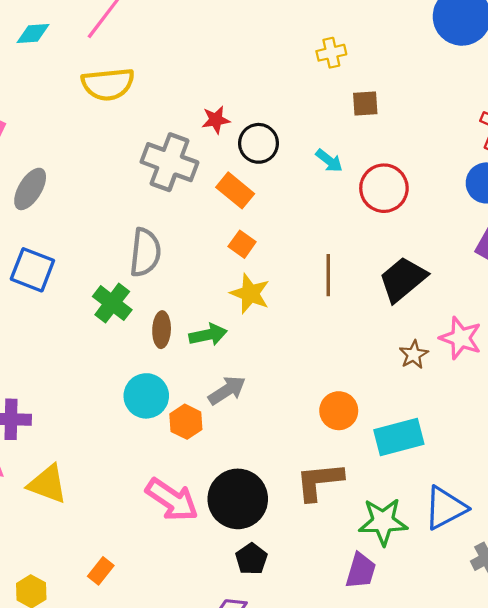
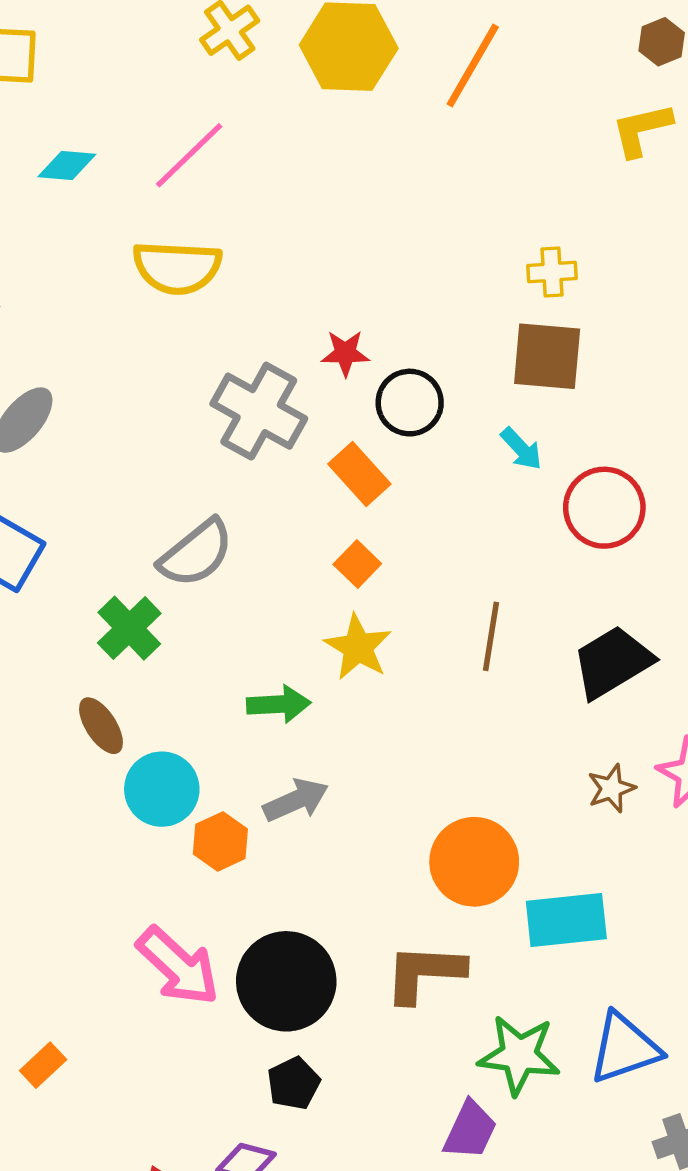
brown square: (365, 103) -> (547, 356), moved, size x1.6
gray semicircle: (145, 252) -> (196, 553), turned 36
brown ellipse: (162, 330) -> (101, 726), moved, turned -44
orange circle: (339, 411) -> (474, 862), size x1.4

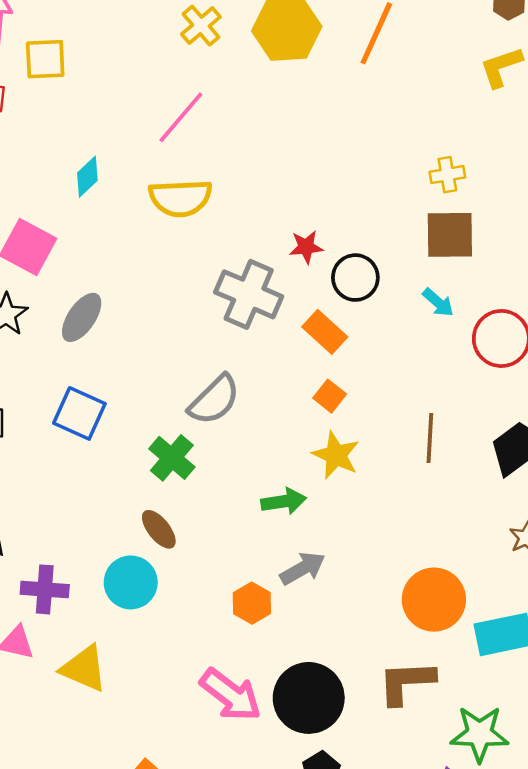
cyan diamond: (67, 166) -> (87, 177), moved, turned -42
cyan circle: (162, 789) -> (131, 582), moved

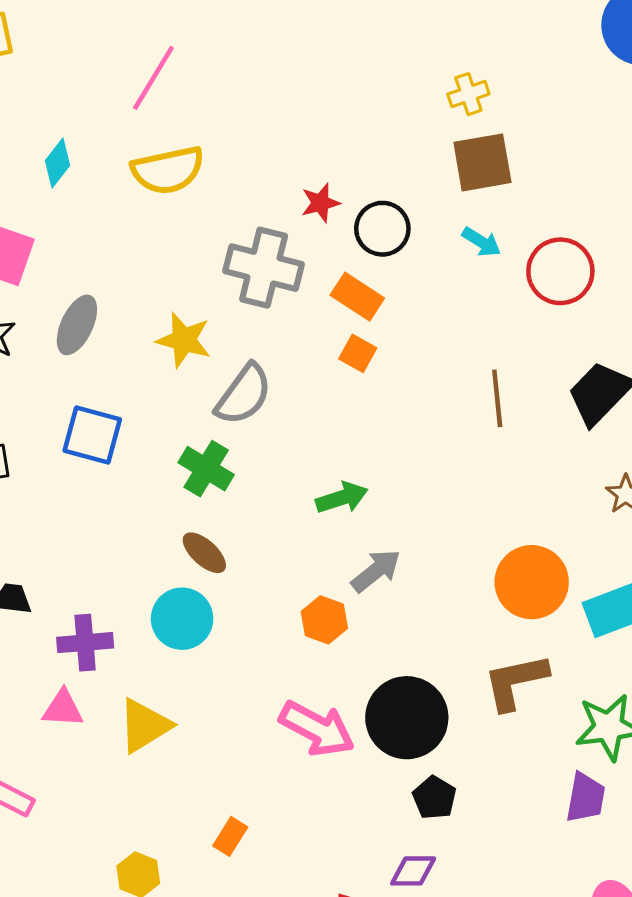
orange square: (330, 396) -> (358, 353), moved
yellow star: (336, 455) -> (184, 340), moved
yellow triangle: (84, 668) -> (145, 726), turned -46

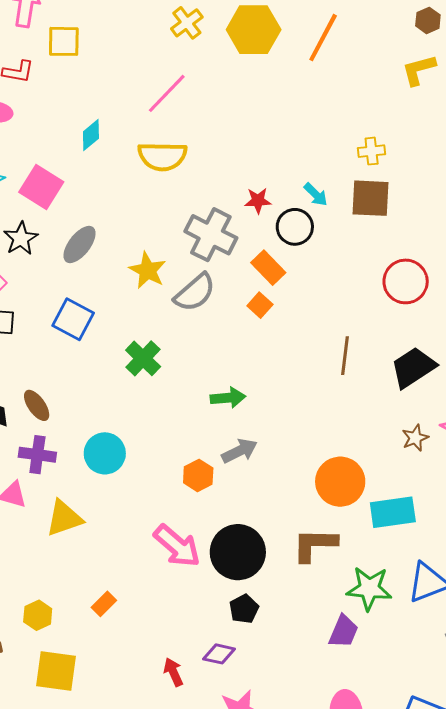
cyan arrow: (481, 242) -> (316, 194), moved
gray semicircle: (244, 395) -> (195, 293), moved
brown ellipse: (204, 553) -> (37, 405), moved

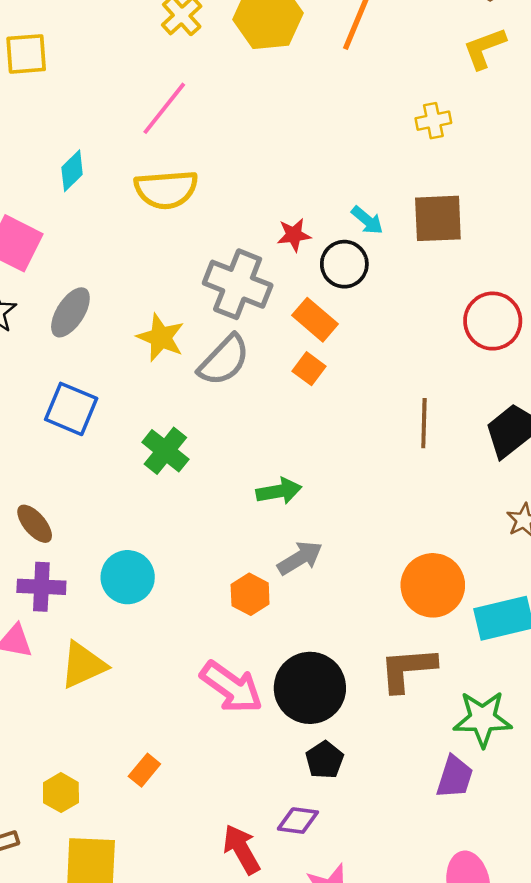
yellow cross: (372, 151) -> (433, 121), moved
red arrow: (173, 672) -> (242, 849), size x1.4

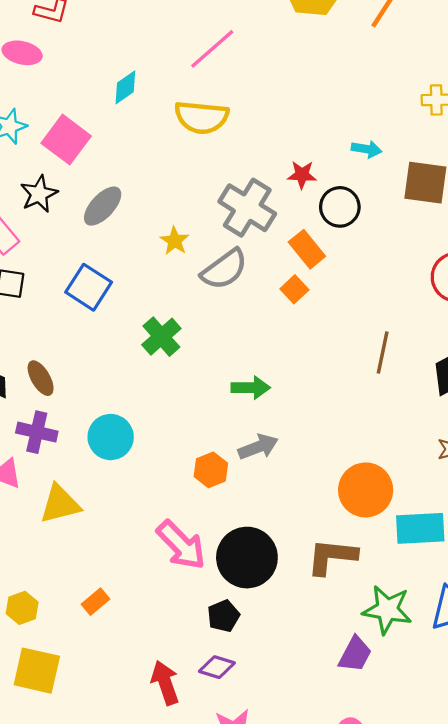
cyan arrow: (367, 220) -> (367, 149), moved, turned -40
yellow star: (161, 338) -> (175, 241), size x0.7
black pentagon: (325, 760) -> (223, 616), moved

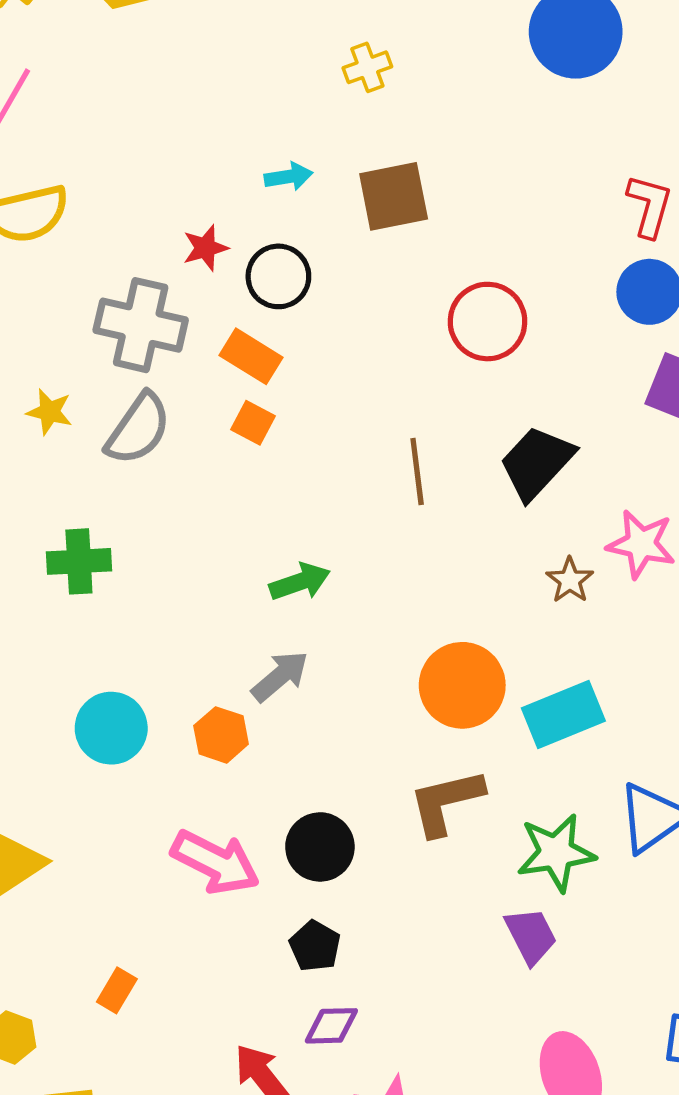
green cross: (161, 337) -> (79, 561), turned -33
green arrow: (251, 388) -> (300, 582), moved
cyan circle: (111, 437) -> (111, 728), moved
black circle: (247, 558) -> (320, 847), size x0.7
purple trapezoid: (355, 654) -> (531, 936), turned -36

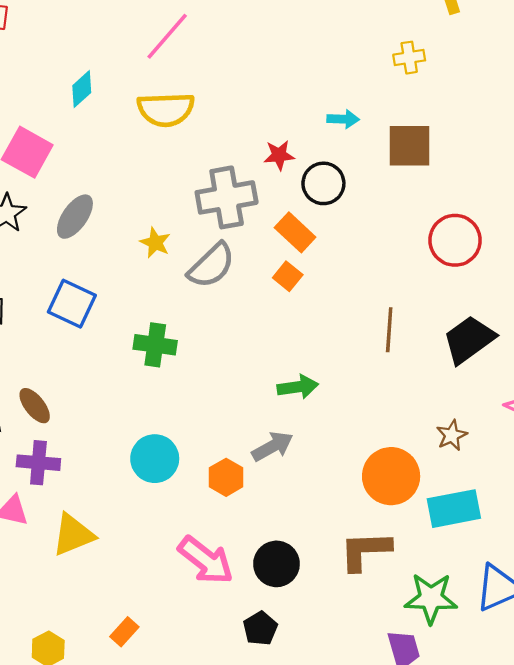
gray cross: (141, 325) -> (227, 197), turned -34
brown star: (570, 580) -> (452, 435), moved

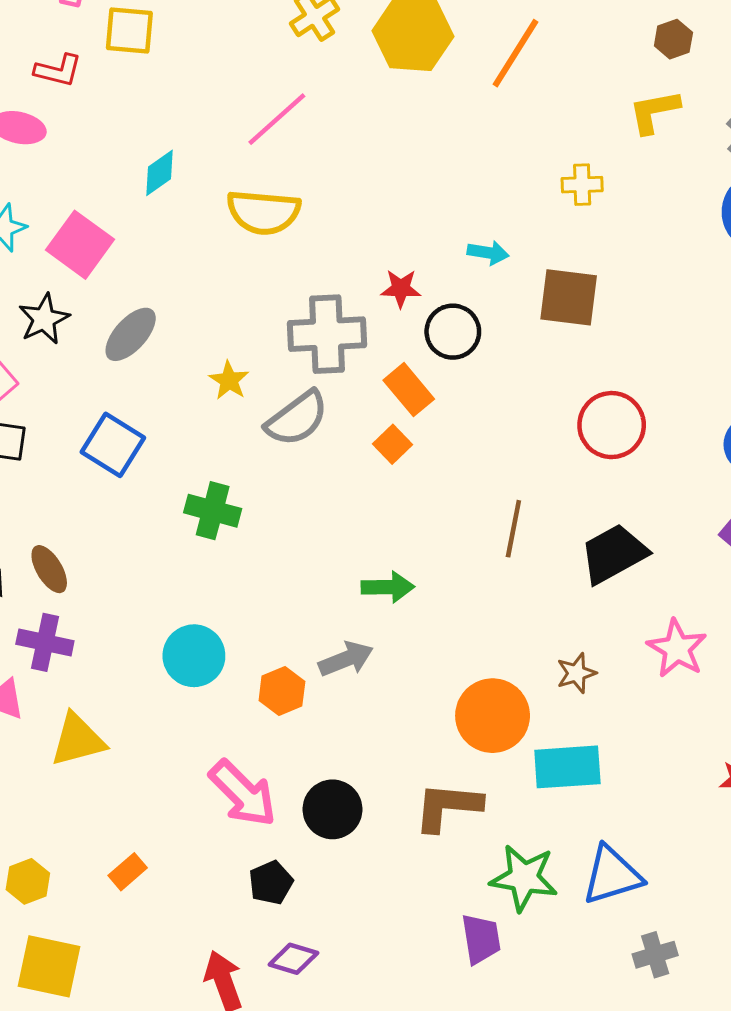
black pentagon: (260, 628) -> (271, 883), moved

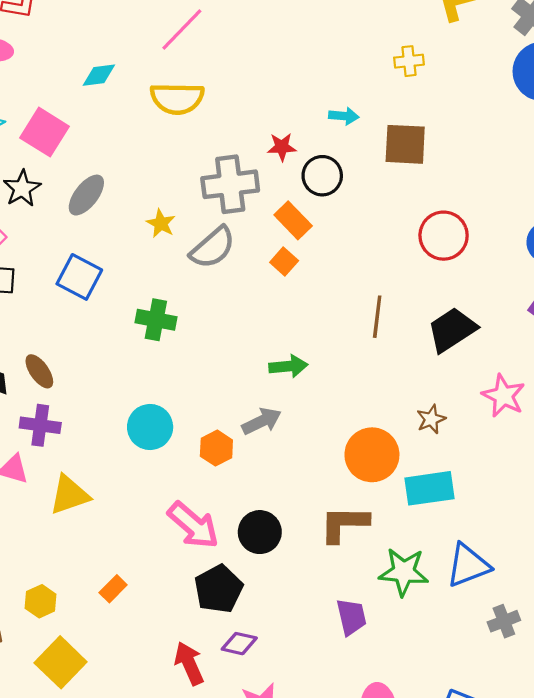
cyan diamond: (159, 173) -> (99, 75), turned 32
black pentagon: (271, 883) -> (219, 589), size x1.5
purple trapezoid: (481, 939) -> (351, 617), moved
yellow square: (49, 966) -> (61, 662), turned 36

